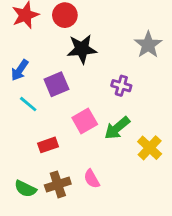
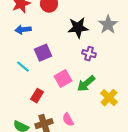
black star: (82, 49) -> (78, 28), moved
blue arrow: (20, 70) -> (23, 30), moved, turned 49
red rectangle: (48, 145) -> (37, 96), turned -40

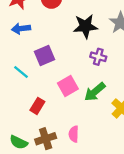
pink semicircle: (68, 120) -> (74, 134), turned 32

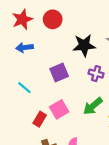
purple square: (44, 56) -> (59, 72), moved
pink square: (68, 86) -> (59, 109), moved

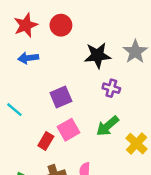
purple square: (59, 72) -> (61, 97), moved
cyan line: (24, 88) -> (14, 110), moved

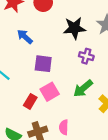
blue arrow: (28, 58) -> (25, 37), moved, turned 49
purple square: (61, 97) -> (43, 64), turned 30

